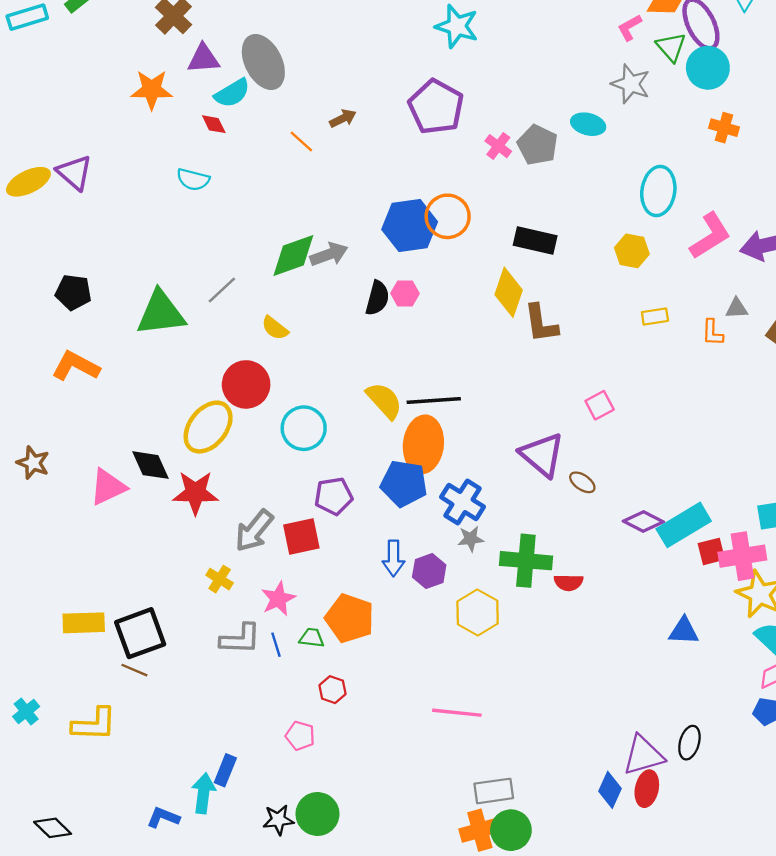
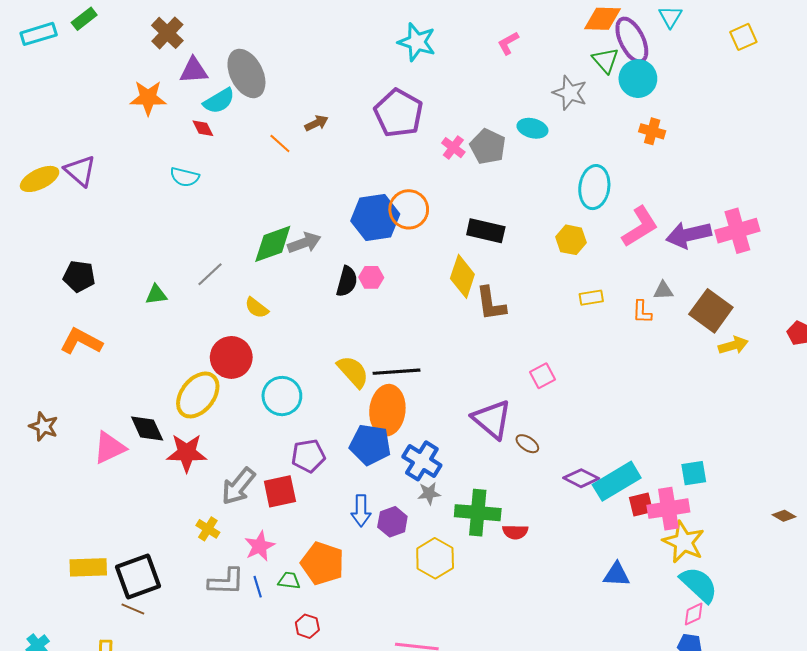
pink L-shape: (630, 27) -> (508, 43), moved
green triangle: (161, 313) -> (156, 295), size x0.5

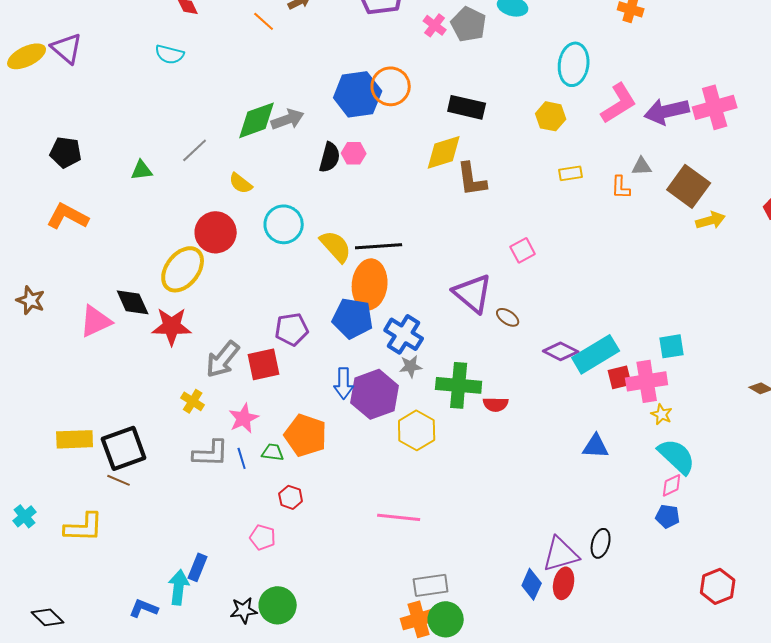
yellow diamond: (462, 276) -> (444, 152), turned 54
cyan circle: (282, 396) -> (284, 224), moved
purple hexagon: (392, 522) -> (375, 394), size x1.6
yellow star: (684, 542) -> (662, 414), size x0.5

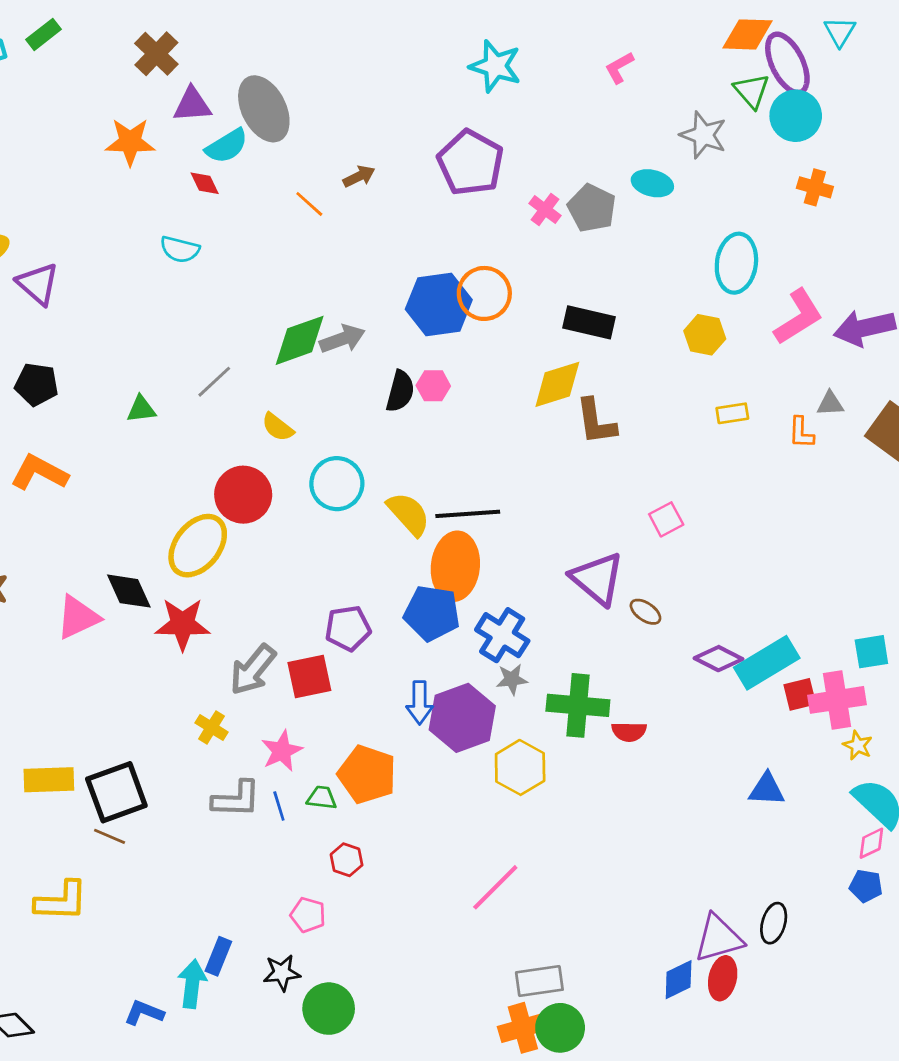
purple triangle: (67, 48) -> (38, 284), moved
pink line: (399, 517) -> (495, 887), turned -51
blue diamond: (532, 584) -> (679, 980), turned 40
black star: (244, 610) -> (282, 973), moved

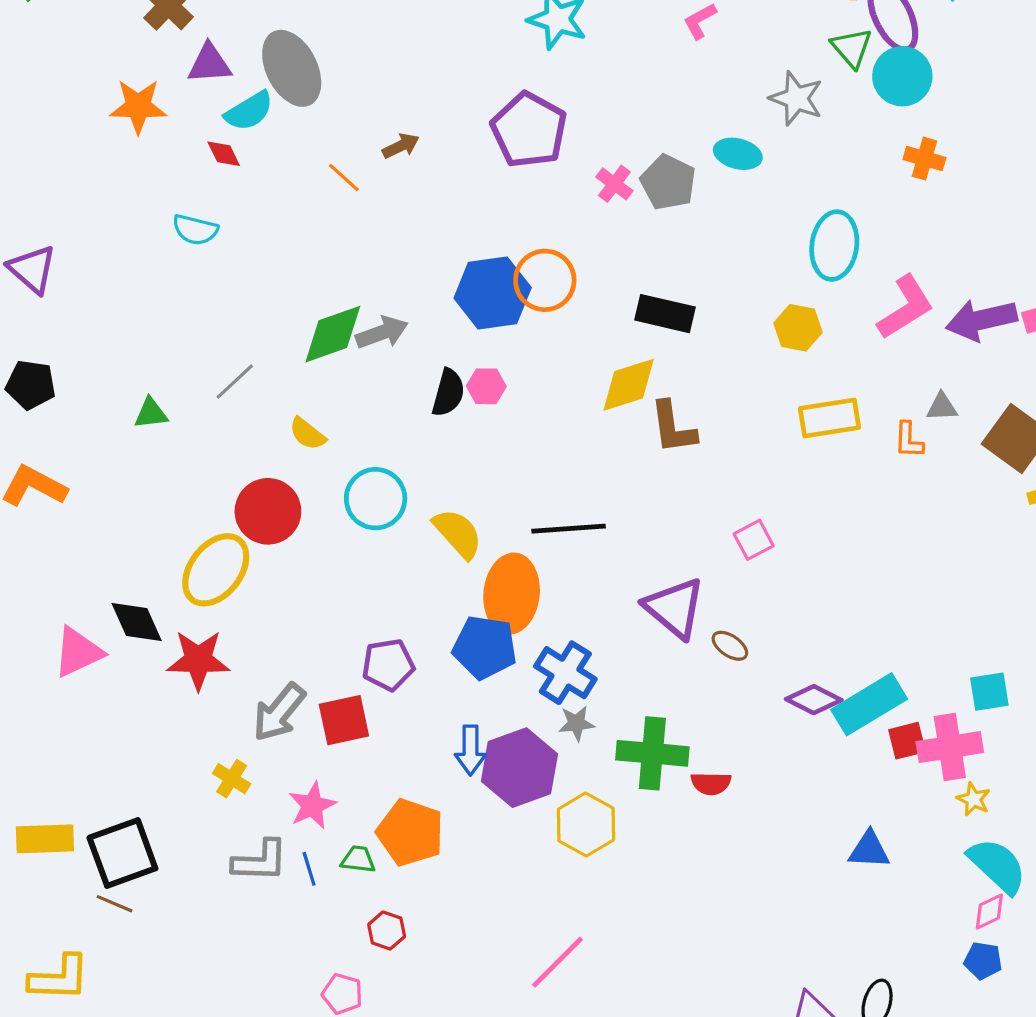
yellow rectangle: (732, 413) -> (830, 418), size x1.6
black line: (468, 514) -> (569, 529), moved

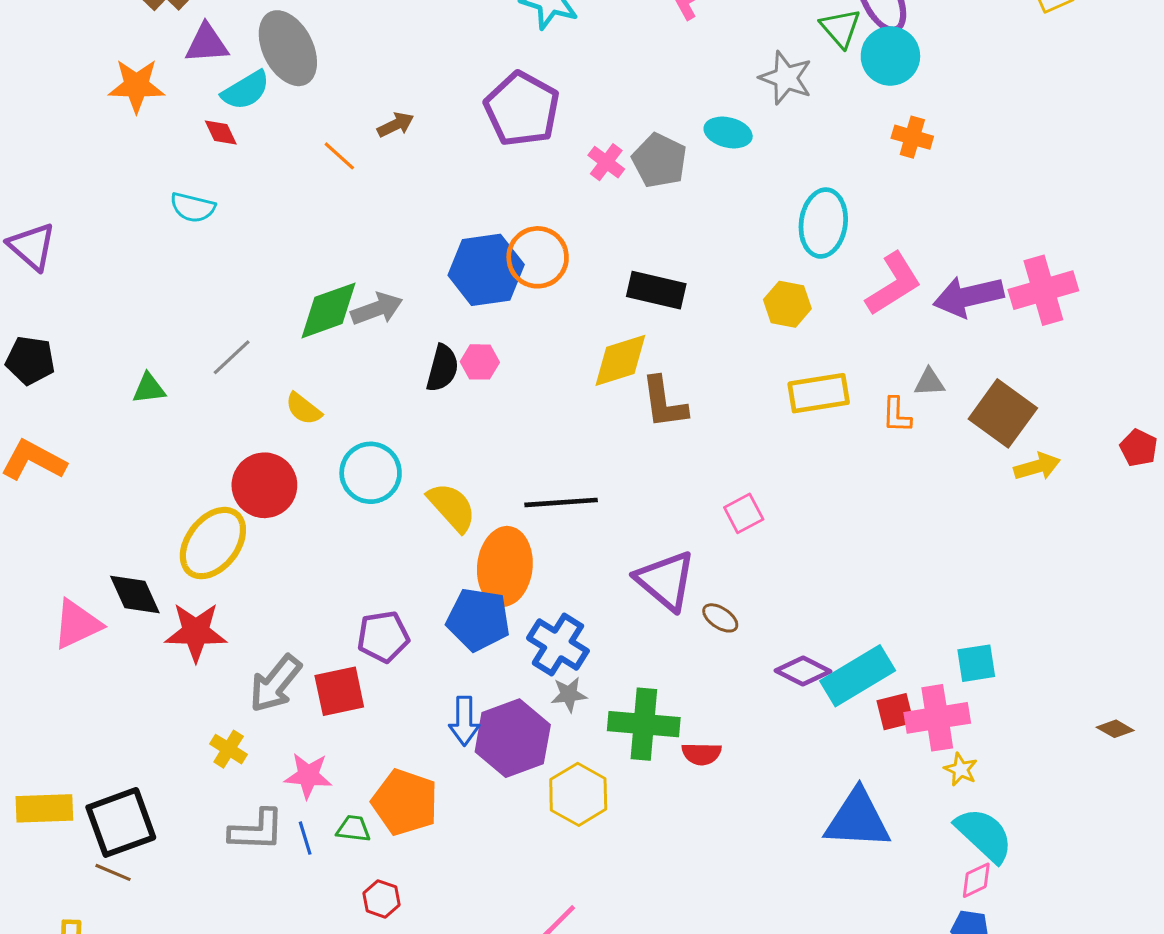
pink star: (312, 806) -> (308, 776), turned 30
blue triangle: (869, 850) -> (858, 819), size x1.6

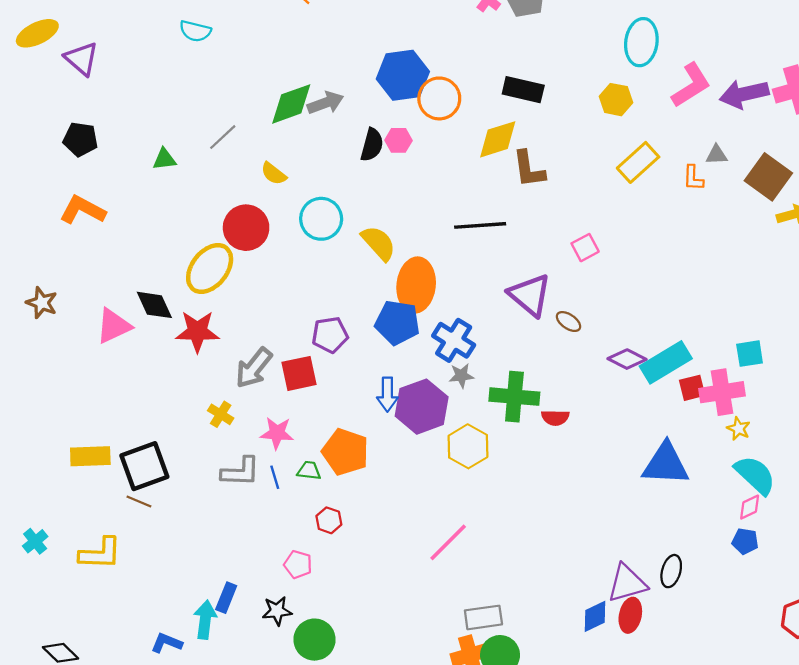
orange circle: (538, 257) -> (439, 98), moved
yellow rectangle: (819, 393) -> (638, 162), turned -33
black line: (561, 502) -> (480, 225), moved

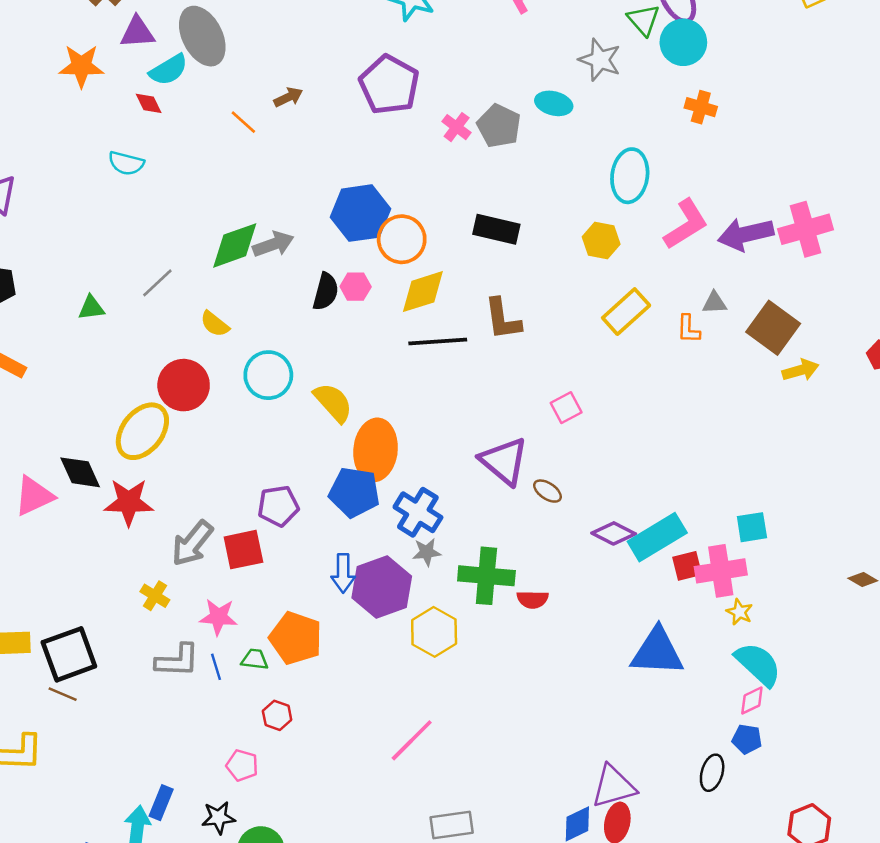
yellow diamond: (498, 139) -> (423, 292), moved
black line: (480, 225) -> (438, 341), moved
black ellipse: (671, 571) -> (712, 773), moved

